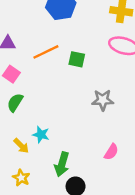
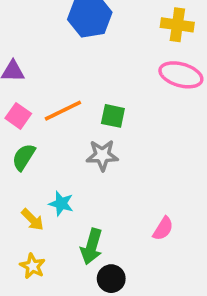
orange line: (46, 52) -> (63, 111), moved
green square: (77, 59) -> (113, 116), moved
gray star: (103, 100) -> (102, 155), moved

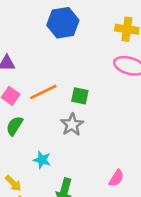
gray star: (102, 155) -> (72, 125), turned -30
yellow arrow: (33, 220) -> (13, 183), moved

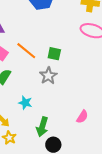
orange line: (43, 92) -> (26, 51), turned 65

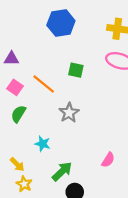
green square: (54, 54) -> (76, 70), moved
green arrow: (42, 127) -> (62, 171), turned -150

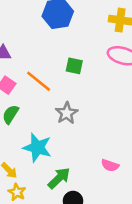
cyan star: (43, 144) -> (37, 148), size x1.6
pink semicircle: (108, 160) -> (110, 165), turned 77

